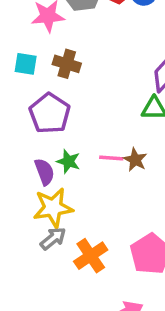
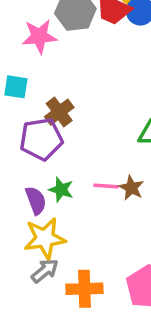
brown cross: (67, 64) -> (59, 112), moved, turned 36
purple pentagon: (50, 113) -> (41, 139), turned 30
orange cross: (91, 256) -> (84, 289), turned 32

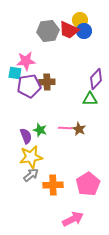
pink star: (39, 36) -> (26, 61), moved
brown cross: (59, 112) -> (47, 82), moved, turned 35
purple pentagon: (41, 139) -> (29, 86), moved

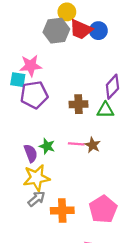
yellow circle: (80, 20) -> (67, 12), moved
brown cross: (47, 82) -> (79, 104), moved

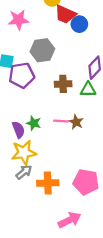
gray hexagon: (56, 31) -> (42, 50), moved
blue circle: (98, 31) -> (79, 24), moved
pink star: (31, 66) -> (18, 20), moved
pink pentagon: (103, 209) -> (86, 182), turned -30

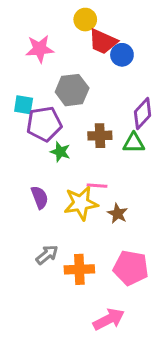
brown star: (76, 122) -> (118, 214), moved
green star: (34, 123) -> (60, 152), moved
yellow star: (24, 153) -> (81, 203), moved

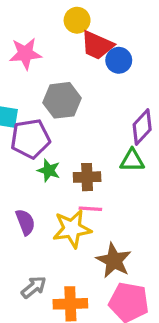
brown cross: (100, 136) -> (87, 177), moved
brown star: (118, 214) -> (114, 260), moved, size x1.5

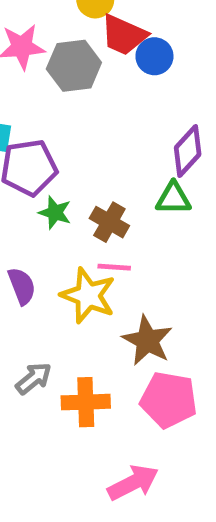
gray hexagon: (62, 100) -> (74, 66), moved
brown cross: (87, 177) -> (109, 222), turned 32
yellow star: (72, 229) -> (88, 296), turned 30

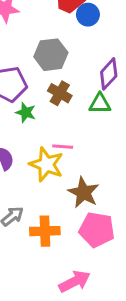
gray hexagon: (74, 66) -> (51, 55), moved
brown cross: (109, 222) -> (60, 93), moved

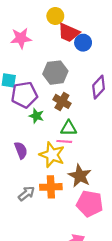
green triangle: (100, 104) -> (69, 128), moved
orange cross: (45, 231) -> (51, 187), moved

